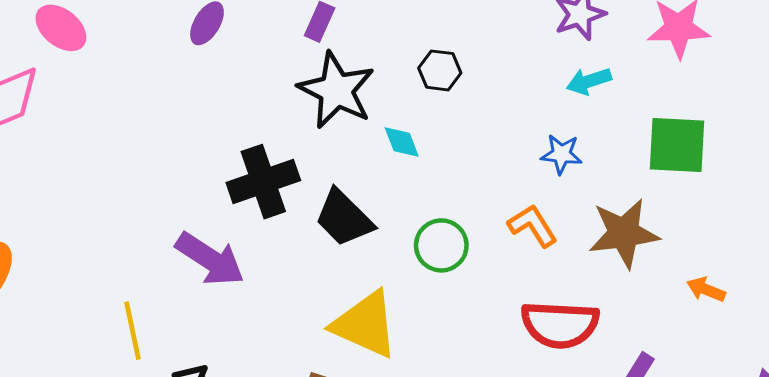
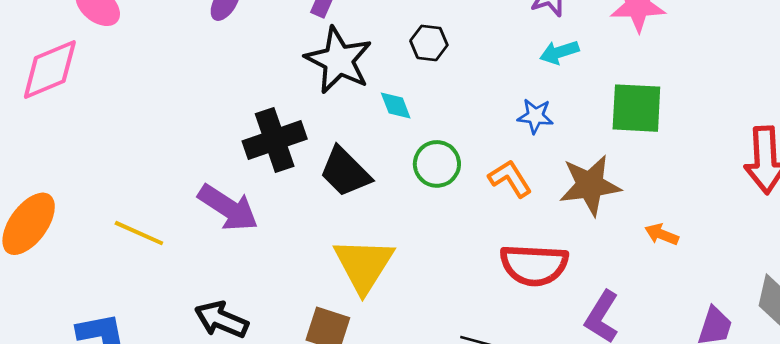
green circle: (441, 245) -> (437, 164), moved
yellow triangle: (365, 325) -> (364, 265), turned 38
yellow line: (132, 331) -> (139, 233), moved, turned -54

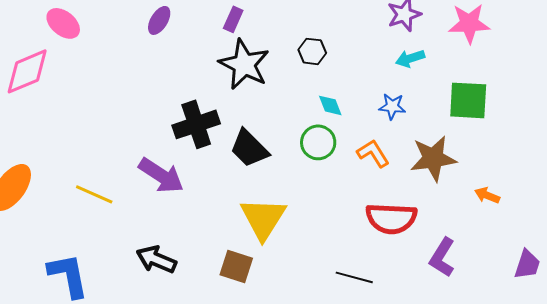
cyan diamond: (396, 105) -> (330, 105), moved

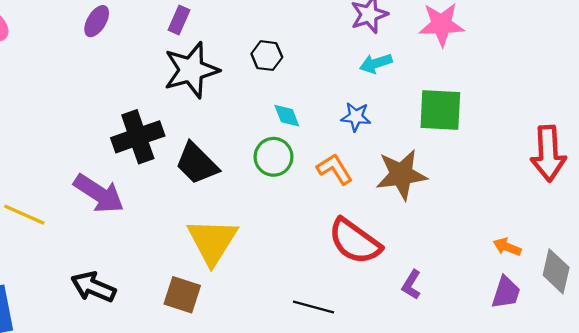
black star: (244, 64) -> (191, 70), turned 30
orange arrow: (487, 195) -> (507, 247), moved
red semicircle: (391, 218) -> (355, 241), turned 33
purple L-shape: (442, 257) -> (411, 285), size x0.7

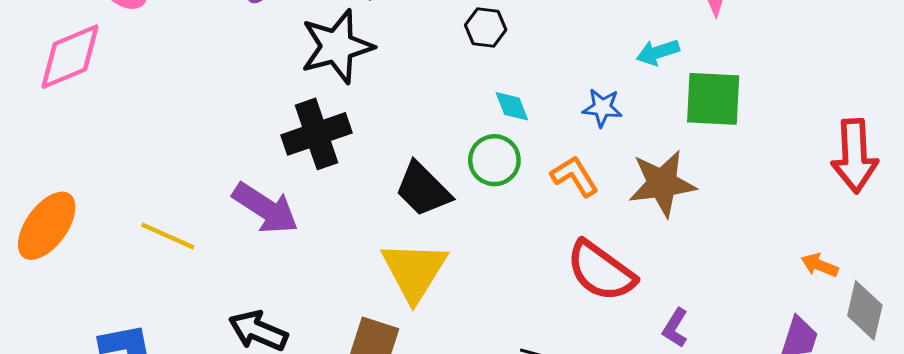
cyan arrow: (376, 63) -> (658, 52), moved
black star: (191, 70) -> (337, 46), moved
black trapezoid: (197, 163) -> (423, 189), moved
orange arrow: (507, 247) -> (820, 265), moved

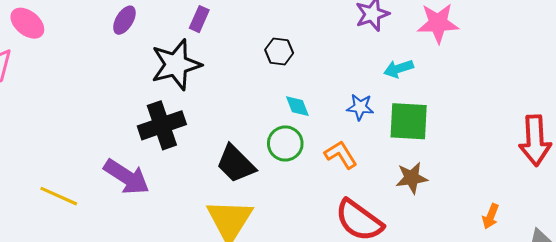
green square: (713, 99) -> (409, 121), moved
brown star: (662, 184) -> (412, 178), moved, size x0.7
orange arrow: (820, 265) -> (491, 216), moved, turned -90

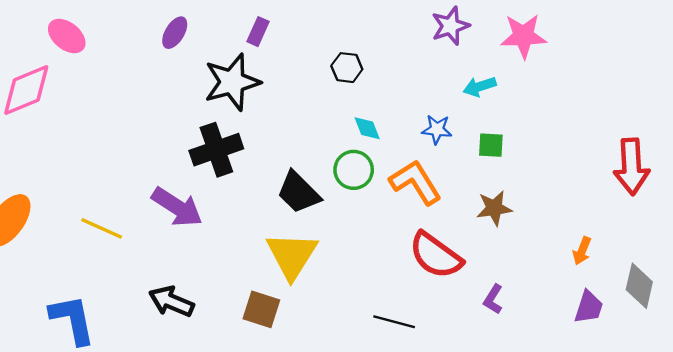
green square: (409, 121) -> (491, 145), size x0.6
orange L-shape: (341, 155) -> (415, 182), size x1.4

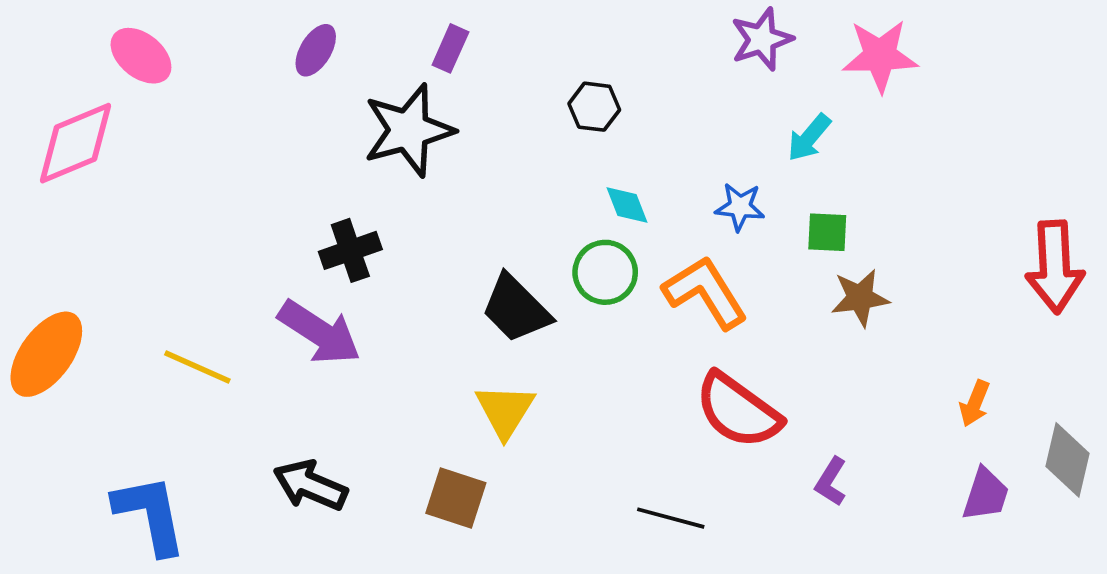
cyan arrow: (480, 87) -> (809, 138), turned -32
black cross: (216, 150) -> (350, 250), moved, size x0.7
brown star: (494, 208) -> (860, 298), moved
yellow triangle: (292, 255) -> (505, 411), size x0.7

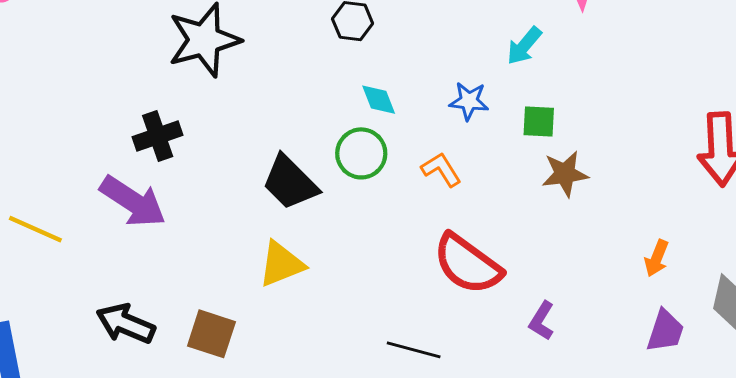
orange L-shape: (705, 292) -> (441, 169), size x0.6
yellow triangle: (505, 411) -> (281, 264), turned 36
brown square: (456, 498) -> (211, 334), moved

